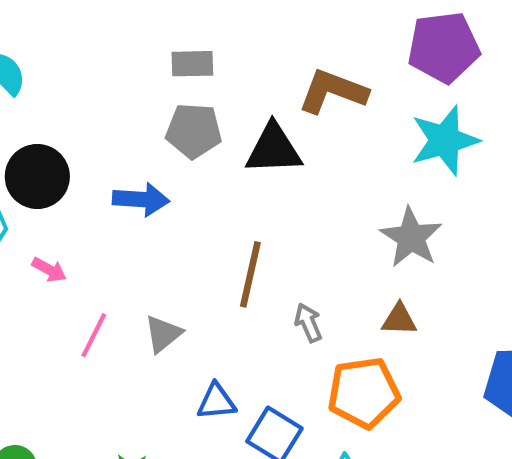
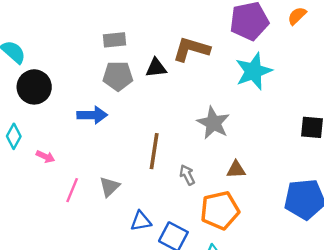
black triangle: (274, 149) -> (156, 68), moved, size x0.7
black circle: (37, 176) -> (34, 87), moved
gray star: (411, 237) -> (213, 123), moved

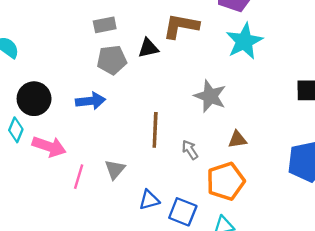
black circle: (34, 87) -> (34, 99), moved
pink arrow: (45, 157) -> (49, 146), size x1.8

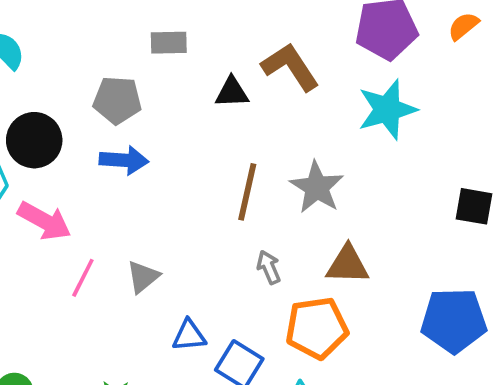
brown L-shape: (181, 26) -> (290, 67), turned 36
gray pentagon: (112, 60) -> (117, 100), moved
brown line: (155, 130) -> (247, 192), moved
brown triangle: (237, 140) -> (348, 265), size x1.4

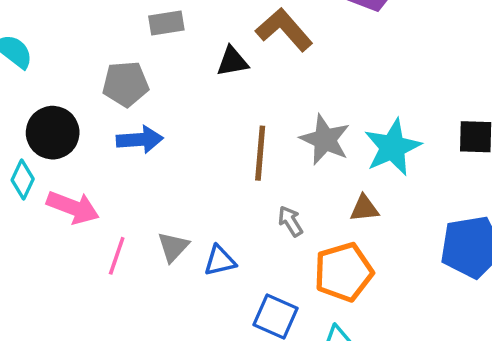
cyan star: (387, 109) -> (392, 147), moved
brown triangle: (348, 265) -> (364, 208), size x0.7
blue triangle: (189, 336) -> (220, 261), moved

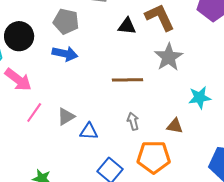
gray star: (325, 140) -> (169, 57), moved
cyan star: (392, 147) -> (200, 98), size x0.7
brown line: (260, 153) -> (128, 80), turned 68

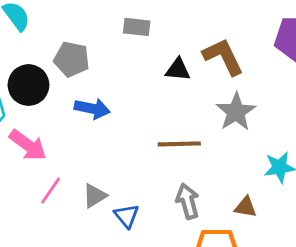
gray pentagon: (66, 21) -> (72, 59), moved
gray arrow: (133, 121) -> (188, 201), size x1.4
blue triangle: (89, 131) -> (127, 216), turned 48

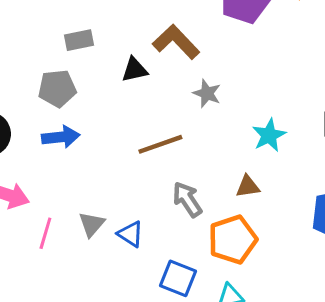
gray pentagon: (72, 59) -> (57, 88), moved
gray star: (236, 112) -> (207, 93), size x0.7

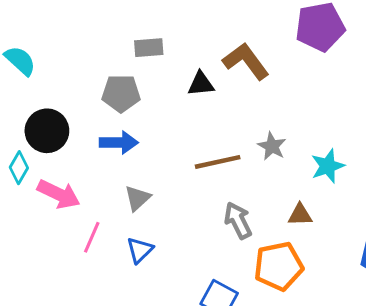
gray star: (207, 93) -> (272, 146), moved
gray triangle: (92, 224) -> (138, 198), moved
blue triangle: (130, 234) -> (140, 250), moved, turned 36

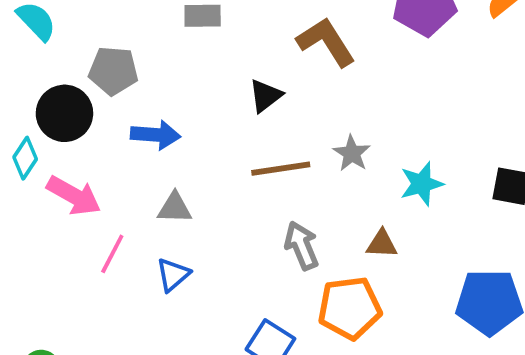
black triangle: (201, 84) -> (265, 96), moved, turned -36
gray pentagon: (121, 93) -> (113, 71), moved
gray triangle: (138, 198) -> (175, 208), turned 40

